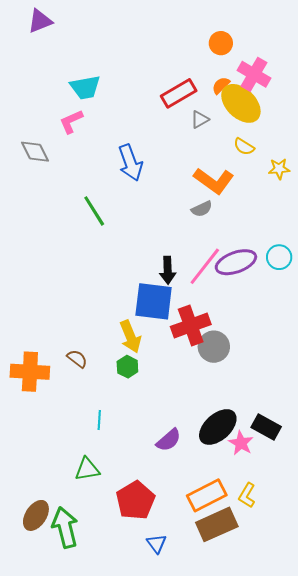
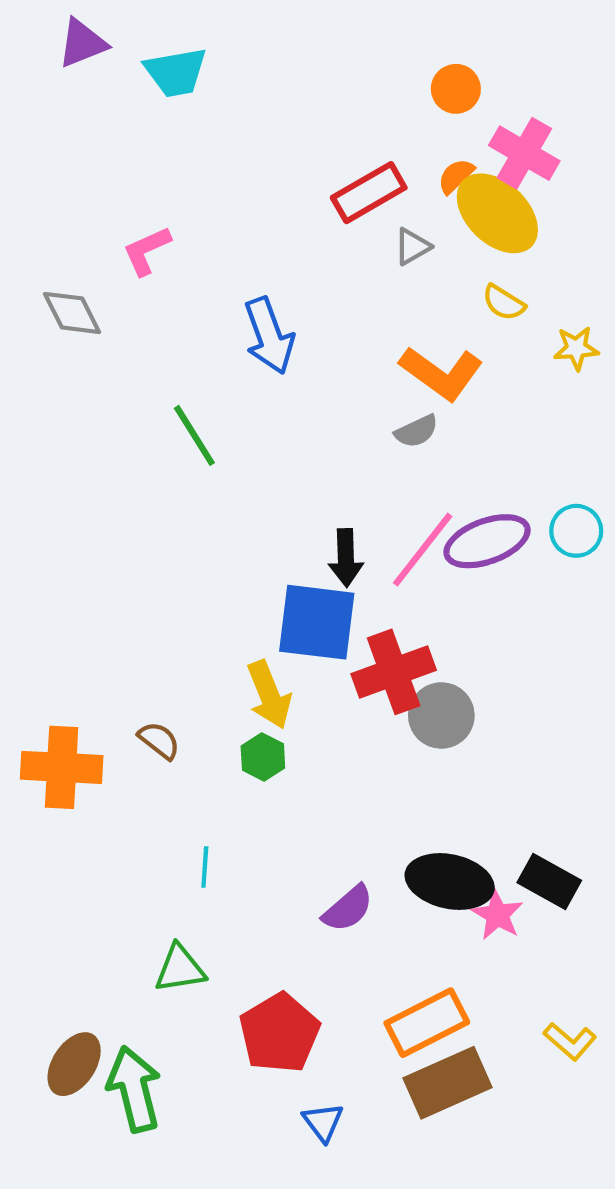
cyan trapezoid: (85, 87) -> (176, 72), moved
black ellipse: (218, 427) -> (450, 882), turned 54
yellow L-shape: (247, 495) -> (570, 1041), moved, turned -80

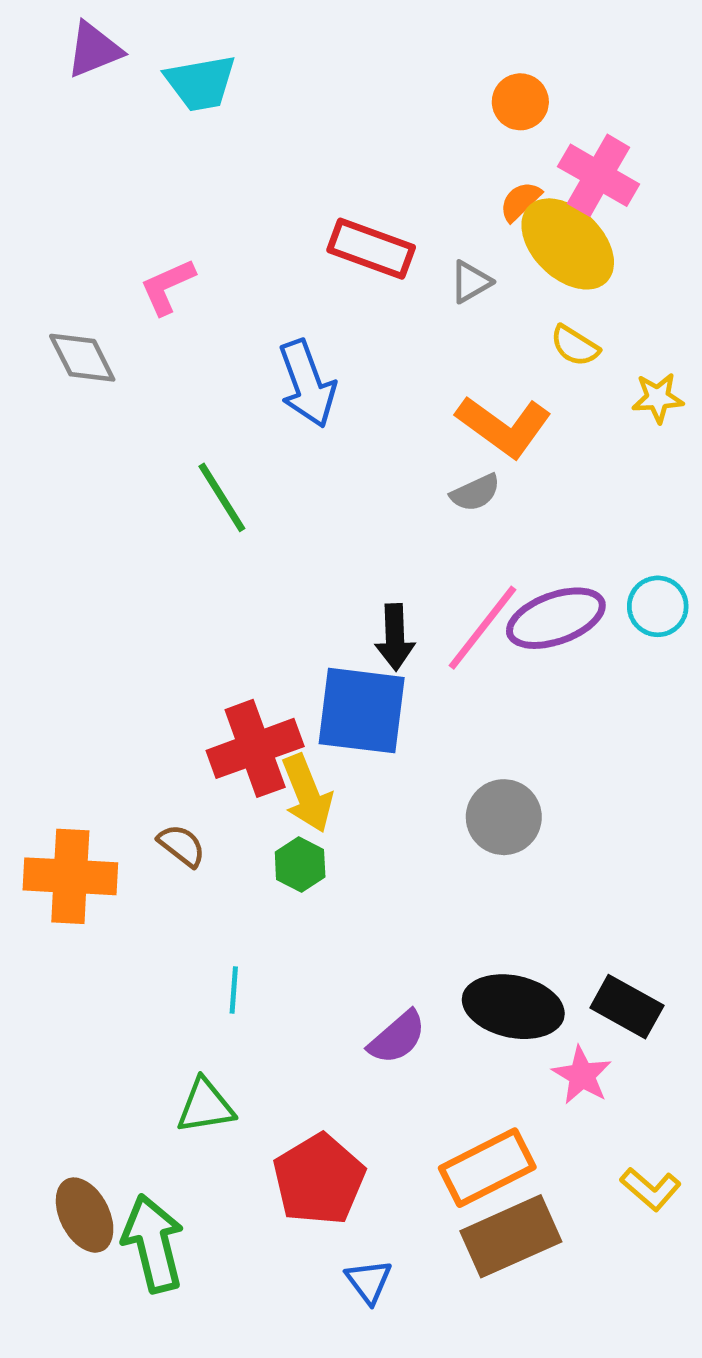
red rectangle: (369, 193) -> (371, 249), moved, turned 50
red cross: (394, 672) -> (255, 748), moved
pink star: (497, 915) -> (582, 1075), moved
brown ellipse: (74, 1064) -> (85, 1215), turned -60

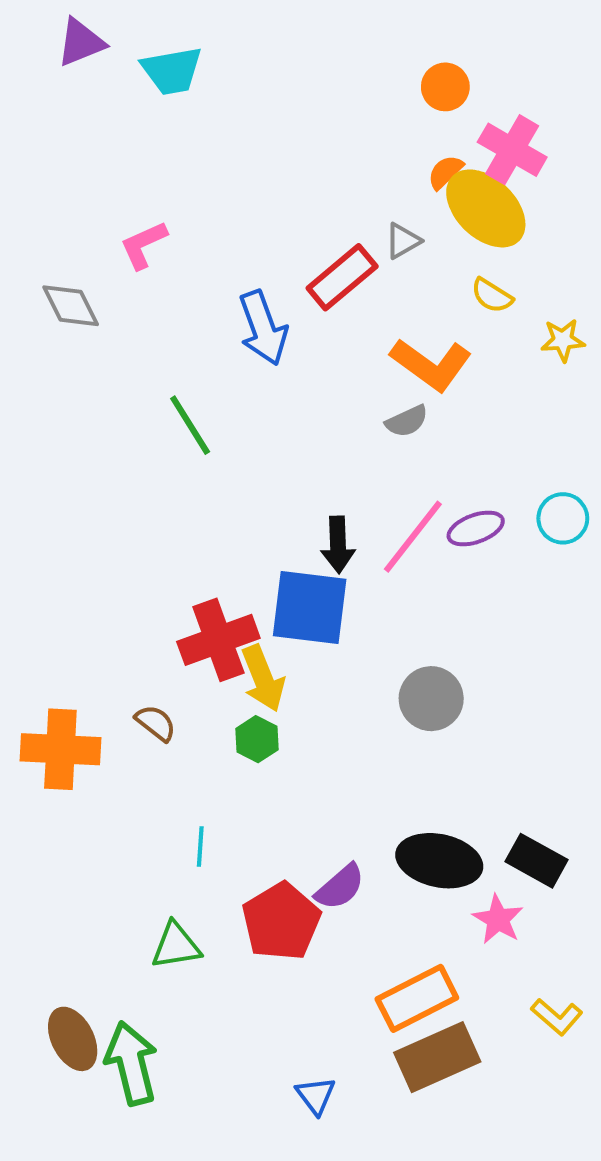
red rectangle: (371, 249) -> (342, 277), moved, turned -60
purple ellipse: (556, 618) -> (476, 528), size x0.7
red pentagon: (319, 1180) -> (281, 921), moved

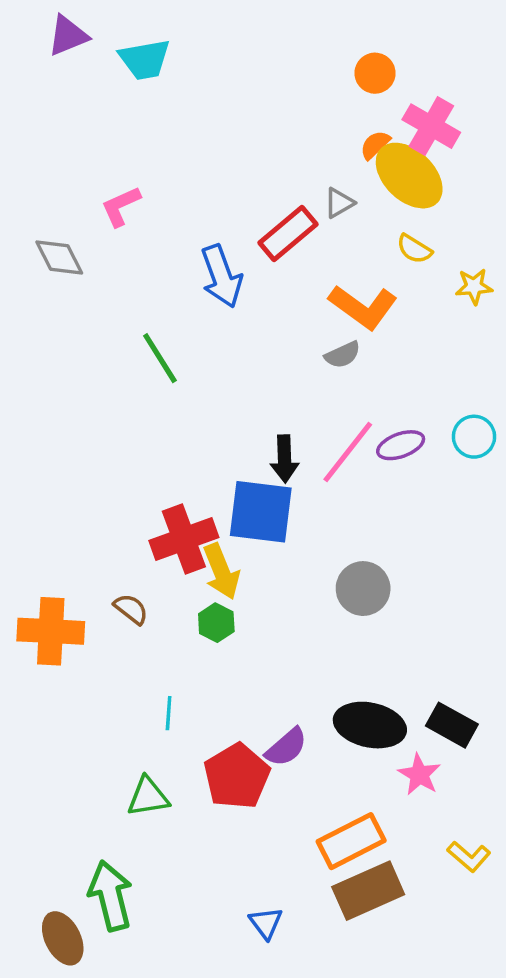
brown ellipse: (73, 1039) -> (63, 938), moved

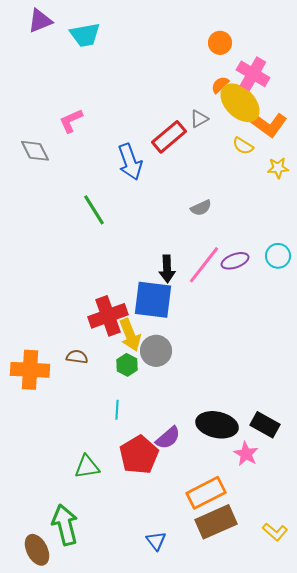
orange L-shape: (363, 307) -> (267, 124), moved
gray circle: (363, 589) -> (156, 351), moved
brown semicircle: (131, 609) -> (77, 357), turned -30
cyan line: (169, 713) -> (117, 410), moved
yellow L-shape: (469, 856) -> (275, 532), moved

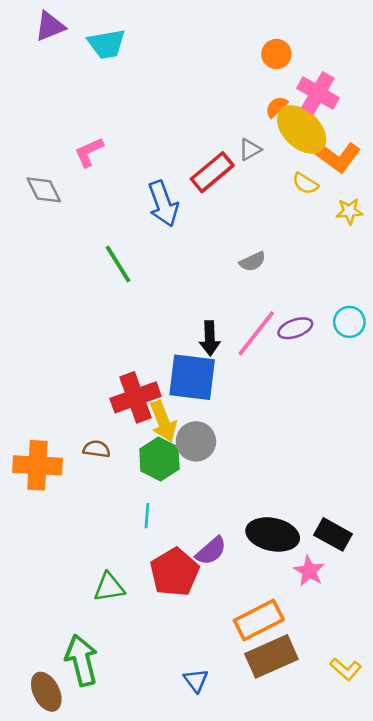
green hexagon: (127, 365) -> (159, 459), size x1.5

